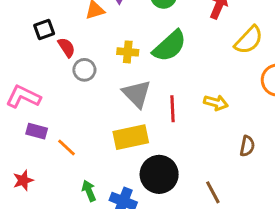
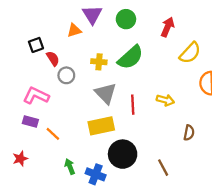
pink L-shape: (23, 97) -> (36, 96), moved

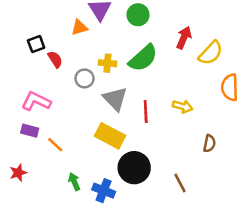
red arrow: (168, 27) -> (184, 38), moved
gray circle: (66, 75) -> (84, 78), moved
yellow rectangle: (101, 126) -> (110, 136), turned 40

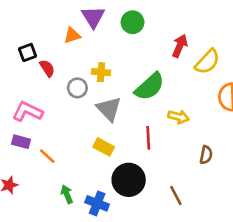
green semicircle: (143, 58) -> (150, 87), moved
red line: (146, 112) -> (148, 138), moved
yellow rectangle: (110, 136) -> (104, 147), size x0.7

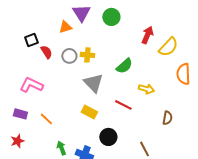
green semicircle: (150, 87) -> (124, 66), size x0.7
gray circle: (77, 88) -> (69, 56), moved
red line: (148, 138) -> (123, 105), turned -60
purple rectangle: (21, 142) -> (20, 114), moved
black circle: (129, 180) -> (108, 137), size x0.7

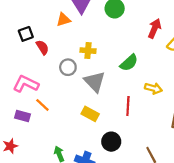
gray circle: (69, 56) -> (68, 67), moved
red line: (123, 105) -> (128, 106), turned 66
purple rectangle: (20, 114) -> (22, 116), moved
orange line: (46, 119) -> (42, 105), moved

